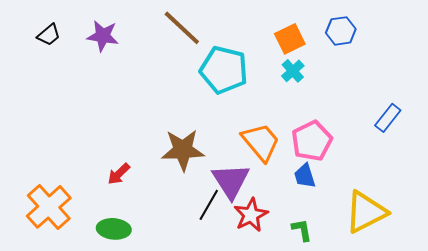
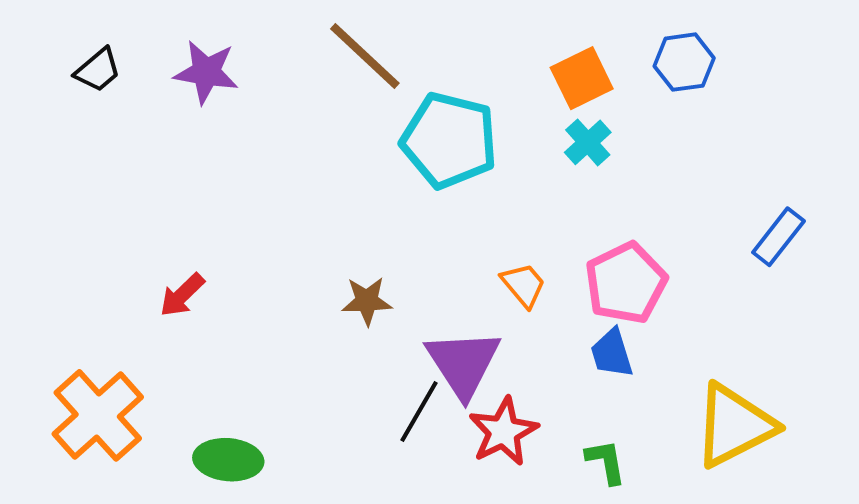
orange trapezoid: (261, 142) -> (523, 285), size x0.6
brown star: (183, 150) -> (367, 301), size x0.6
red arrow: (119, 174) -> (182, 295), moved

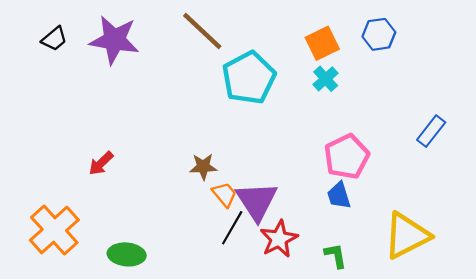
purple star: (206, 72) -> (114, 40), size x1.4
cyan pentagon: (449, 140) -> (249, 78), turned 30
orange trapezoid: (523, 285) -> (224, 194), moved

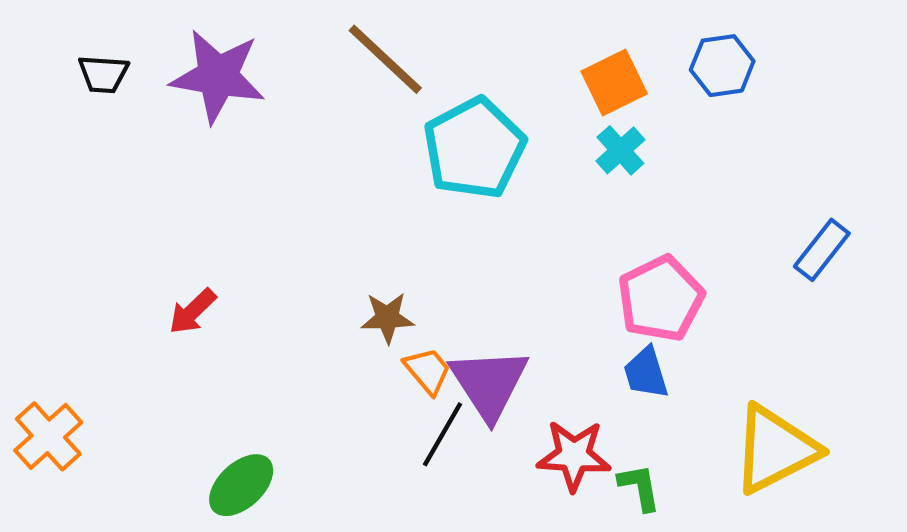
black trapezoid: (54, 39) -> (103, 74), turned 44
orange cross: (54, 230) -> (48, 436), moved, size x0.7
red star: (279, 239) -> (574, 455), moved, turned 30
green ellipse: (127, 254) -> (241, 485), turned -48

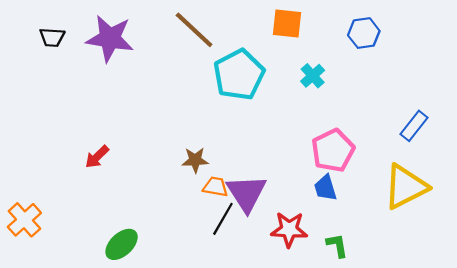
orange square: (614, 83) -> (287, 23), moved, turned 32
orange trapezoid: (428, 371) -> (215, 187), turned -40
yellow triangle: (775, 449) -> (405, 187), moved
green L-shape: (640, 487) -> (337, 245), moved

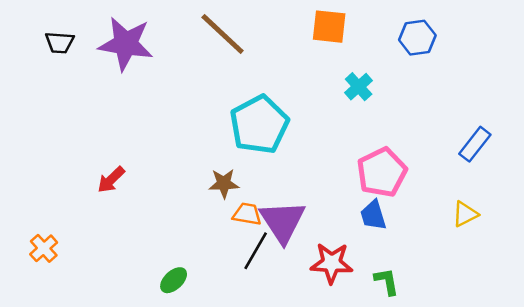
cyan pentagon: (239, 75) -> (259, 125), moved
yellow triangle: (405, 187) -> (465, 214), size x0.5
orange cross: (24, 220) -> (44, 248), moved, size x0.7
green ellipse: (122, 244) -> (174, 280), moved, size x0.7

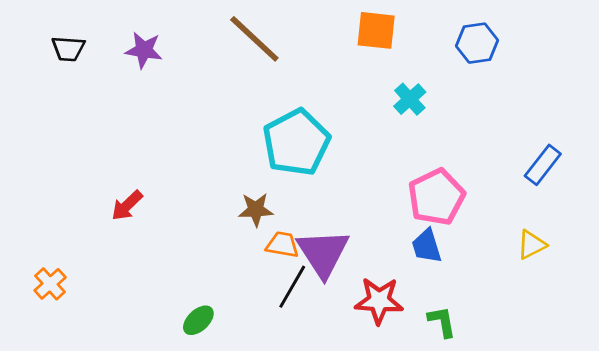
purple star: (126, 44) -> (144, 50), size x0.6

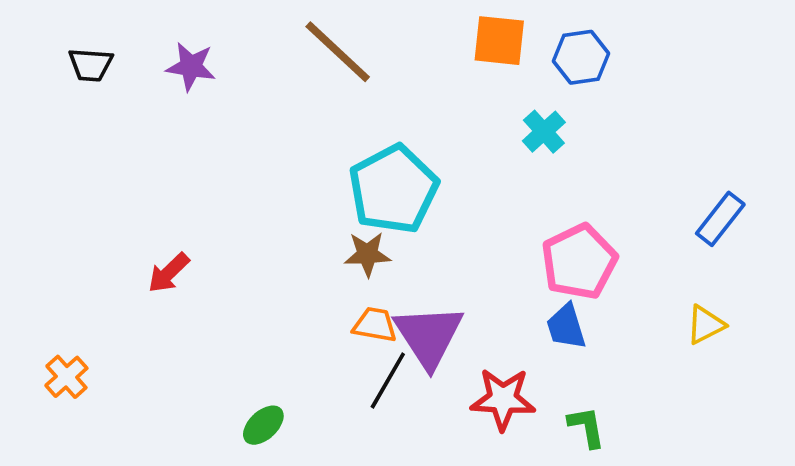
blue hexagon: (477, 43) -> (581, 57), moved
brown star: (256, 210) -> (367, 254), moved

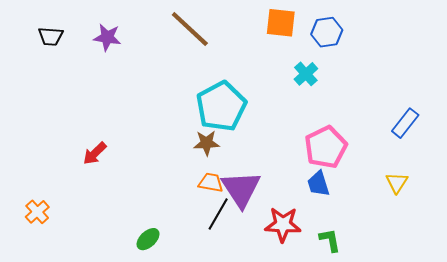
yellow triangle: (705, 325) -> (397, 183), turned -30

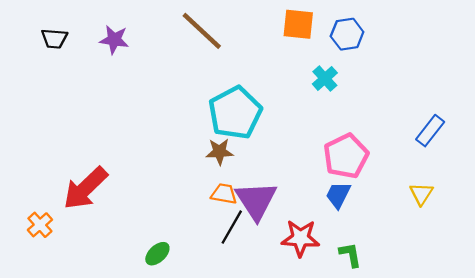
red arrow: (95, 153) -> (85, 188), moved, size x1.8
blue trapezoid: (318, 184) -> (338, 195), turned 44

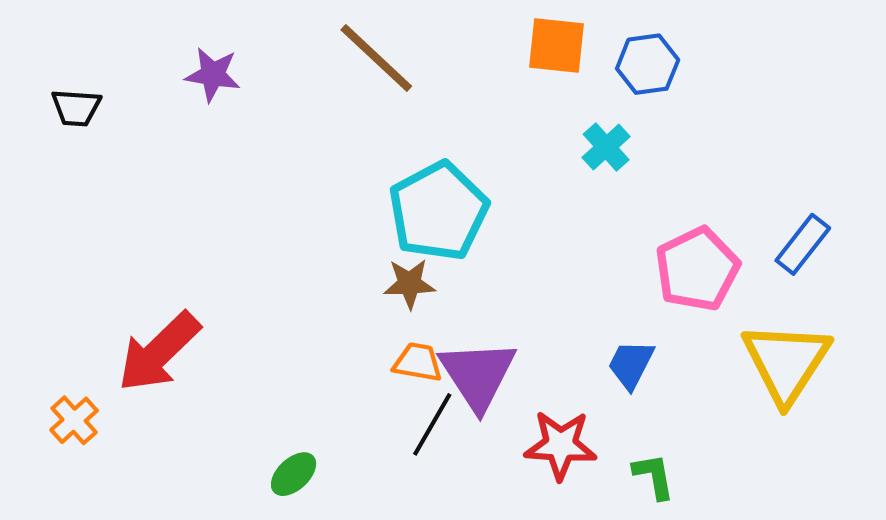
black trapezoid: (54, 39) -> (76, 108), moved
pink pentagon: (346, 156) -> (697, 269), moved
yellow triangle: (421, 194) -> (786, 362), size x2.0

